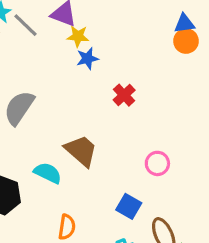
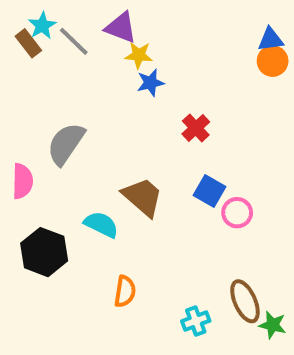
blue square: (129, 206) -> (210, 191), moved

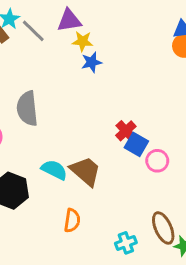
purple triangle: (121, 28) -> (69, 20), turned -30
red cross: (196, 128) -> (126, 131), moved
gray semicircle: (66, 144) -> (27, 109), turned -40
brown trapezoid: (143, 197) -> (86, 171), moved

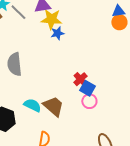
yellow star: (83, 41) -> (51, 19), size x1.5
pink circle: (157, 161) -> (89, 101), moved

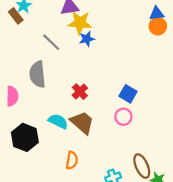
gray line: (18, 12) -> (51, 42), moved
red cross: (80, 79) -> (80, 92), moved
blue square: (87, 88) -> (128, 94), moved

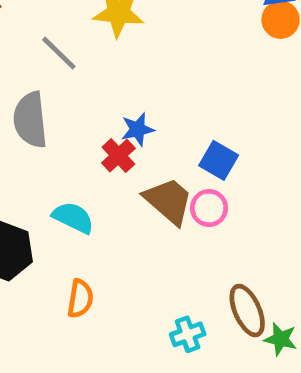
blue star: (87, 39) -> (138, 129), moved
brown trapezoid: (82, 122) -> (169, 201), moved
orange semicircle: (72, 160) -> (80, 299), moved

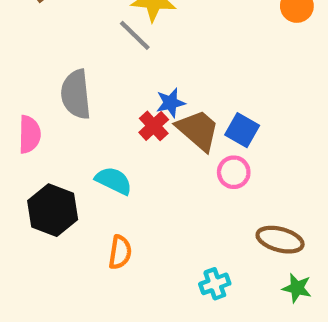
gray line: (59, 53) -> (135, 35), moved
brown trapezoid: (169, 201) -> (198, 130), moved
brown ellipse: (247, 311) -> (280, 240), moved, turned -51

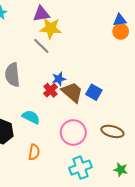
pink circle: (234, 172) -> (73, 132), moved, size x1.6
brown ellipse: (280, 240) -> (112, 131), moved
cyan cross: (215, 284) -> (80, 168), size x1.5

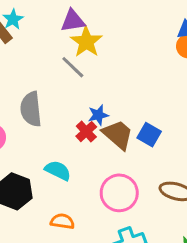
yellow star: (51, 28) -> (86, 42), turned 30
orange semicircle: (34, 152) -> (62, 221), turned -91

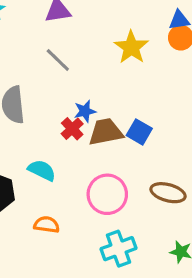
yellow star: (86, 42) -> (131, 47), moved
brown trapezoid: (118, 135) -> (106, 132), turned -52

